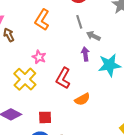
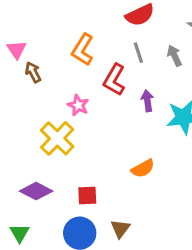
gray arrow: (93, 36) -> (174, 56), moved, turned 40
red L-shape: (63, 78) -> (114, 80), moved

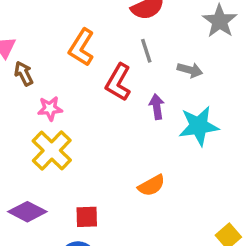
gray arrow: (174, 56) -> (190, 70), moved, turned 130
pink star: (78, 105) -> (50, 109), moved, turned -30

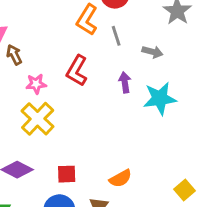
orange L-shape: (82, 47) -> (87, 20), moved
red L-shape: (118, 82) -> (77, 71), moved
orange semicircle: (151, 185) -> (120, 178), moved

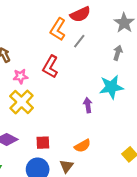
gray line: (116, 36) -> (79, 41), turned 56
gray arrow: (152, 52) -> (118, 53), moved, turned -88
purple arrow: (125, 82) -> (88, 105), moved

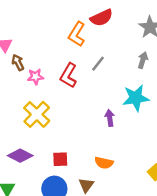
gray line: (79, 41) -> (98, 64), moved
pink star: (20, 76) -> (35, 77), moved
orange semicircle: (82, 146) -> (104, 163), turned 42

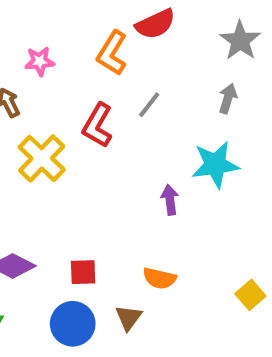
pink star: (35, 77) -> (40, 61), moved
yellow cross: (37, 114) -> (42, 158), moved

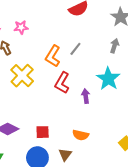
orange L-shape: (112, 53) -> (53, 56), moved
red L-shape: (98, 125) -> (62, 83), moved
cyan star: (215, 165) -> (108, 79), turned -30

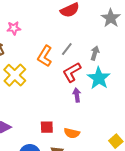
gray arrow: (114, 46) -> (95, 53), moved
red L-shape: (62, 83) -> (72, 72), moved, turned 30
red square: (43, 132) -> (47, 127), moved

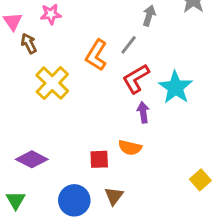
gray arrow: (95, 53) -> (149, 16), moved
orange semicircle: (72, 133) -> (130, 148), moved

